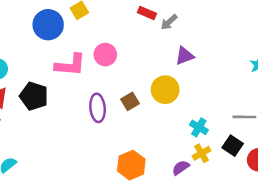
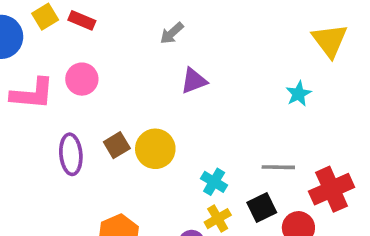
red rectangle: (147, 13) -> (82, 20), moved
yellow circle: (165, 90) -> (155, 149), moved
black square: (233, 146) -> (262, 208), turned 30

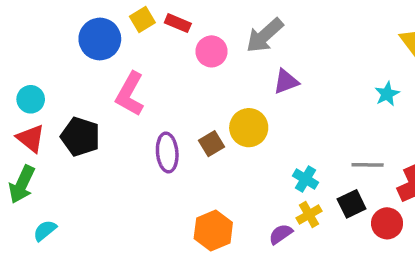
gray arrow: (172, 33) -> (265, 35), size x1.6
pink circle: (82, 79) -> (212, 51), moved
pink L-shape: (32, 94) -> (130, 94), turned 114
yellow circle: (155, 149) -> (249, 128), moved

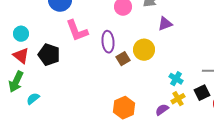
pink L-shape: (130, 94) -> (77, 31), turned -50
purple ellipse: (167, 152) -> (108, 42), moved
cyan semicircle: (45, 230) -> (33, 99), moved

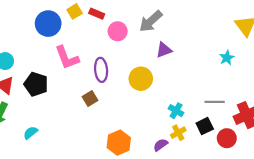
brown square: (123, 59) -> (90, 99), moved
cyan semicircle: (33, 99) -> (30, 133), moved

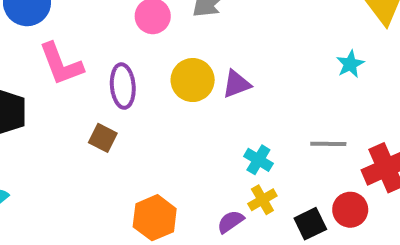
purple triangle: (164, 50) -> (236, 84), moved
yellow circle: (141, 79) -> (193, 80), moved
brown square: (90, 99) -> (103, 138), turned -32
black square: (205, 126) -> (310, 224), moved

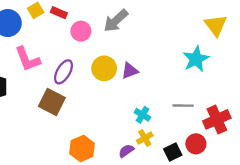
cyan star: (350, 64) -> (196, 59), size x1.6
purple ellipse: (123, 86) -> (63, 72), turned 35
brown square: (103, 138) -> (52, 102), size x1.6

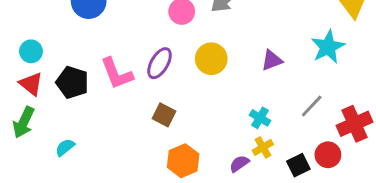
pink L-shape: (27, 59) -> (117, 74), moved
purple triangle: (130, 71) -> (272, 60), moved
brown square: (52, 102) -> (164, 115), moved, size x0.7
gray line: (183, 106) -> (312, 106), turned -48

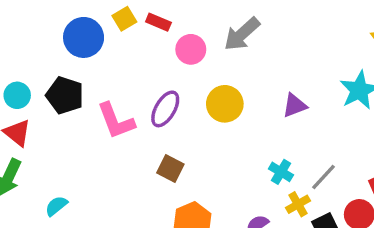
black pentagon: (72, 82) -> (65, 95), moved
gray line: (312, 106) -> (324, 177), moved
yellow cross: (263, 147) -> (298, 204), moved

